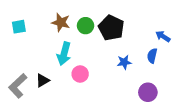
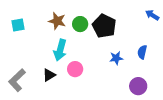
blue arrow: (163, 36) -> (152, 15), moved
black triangle: (43, 80) -> (49, 75), moved

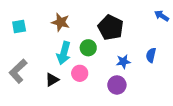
green circle: (80, 24) -> (88, 48), moved
gray L-shape: (17, 80) -> (18, 71), moved
purple circle: (138, 86) -> (117, 85), moved

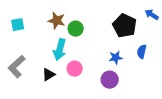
black pentagon: (111, 28) -> (125, 26), moved
green circle: (88, 48) -> (76, 29), moved

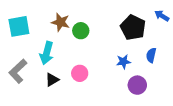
cyan square: (18, 25) -> (19, 26), size x1.5
cyan arrow: (60, 50) -> (47, 53), moved
purple circle: (110, 80) -> (137, 85), moved

